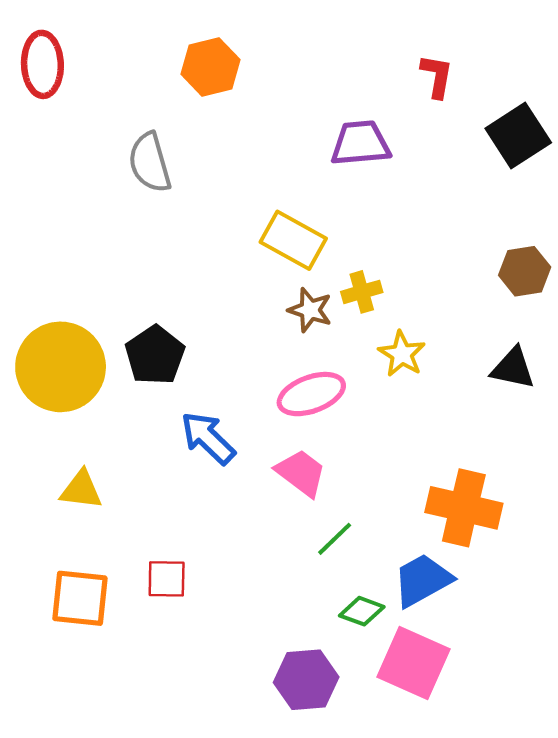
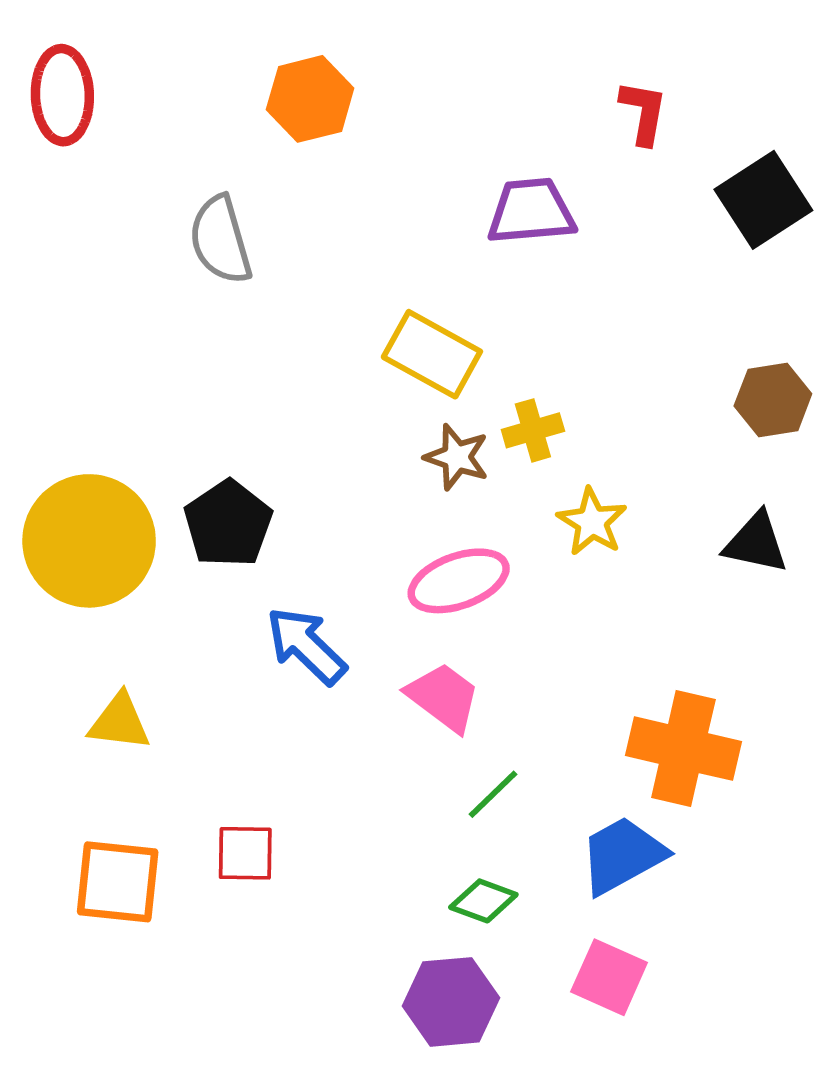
green diamond: (362, 611) -> (483, 901), moved
pink square: (413, 663) -> (609, 977), size x0.7

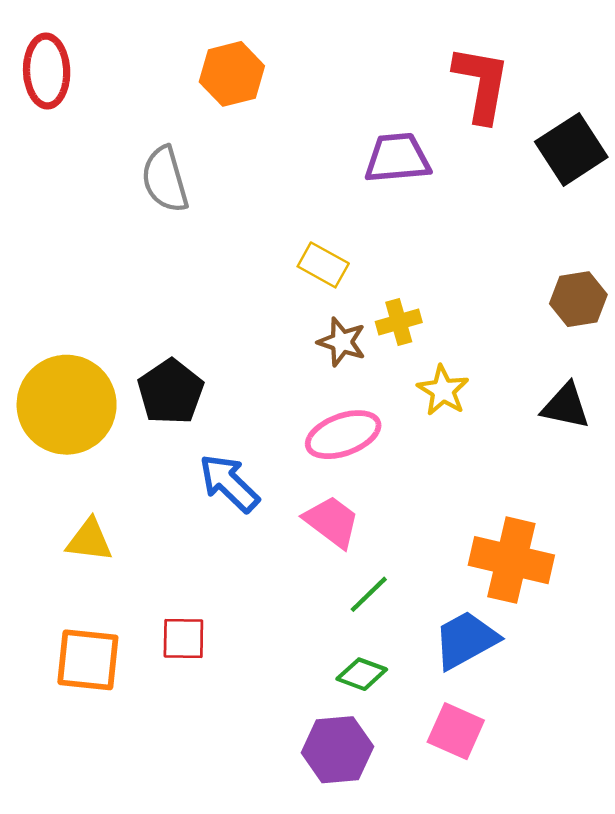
red L-shape: (643, 112) -> (481, 84), size x1.6
yellow rectangle: (432, 354) -> (323, 265), size x0.7

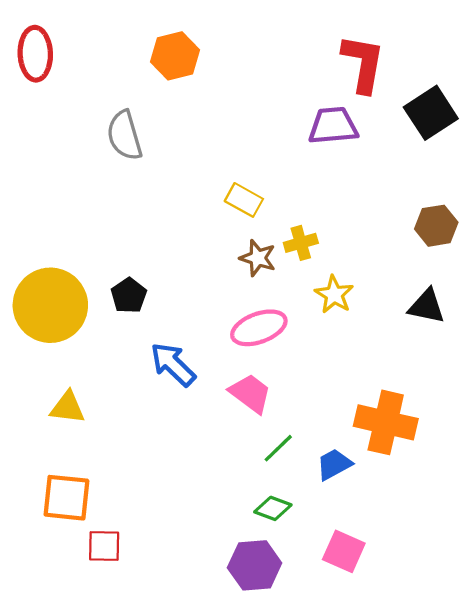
purple trapezoid: (397, 158) -> (333, 126), moved
black pentagon: (171, 392) -> (129, 296), size x0.7
red square: (183, 639) -> (104, 546), moved
blue trapezoid: (466, 640) -> (334, 464), moved, size x0.7

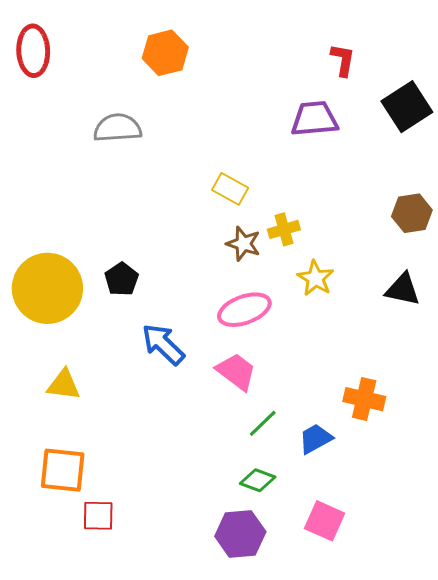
red L-shape: (363, 63) -> (343, 60), size x0.6
gray semicircle: (125, 135) -> (117, 128), turned 102
orange cross: (386, 422) -> (364, 399), size x0.7

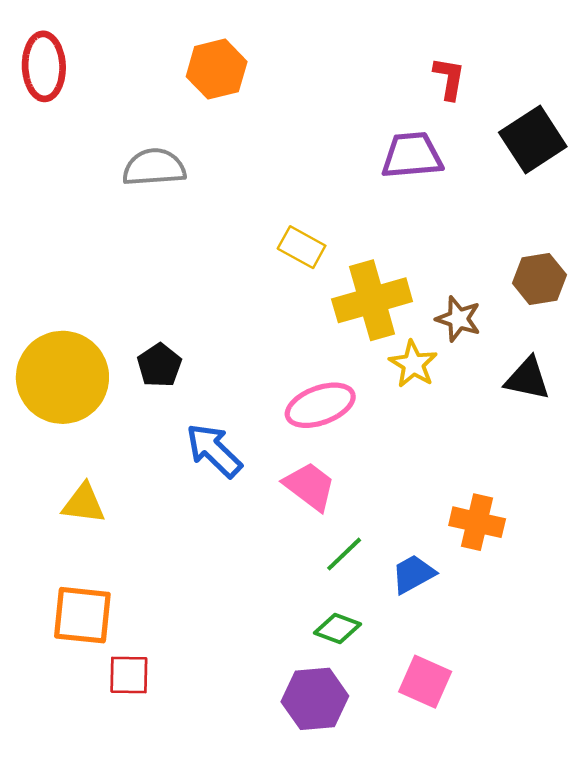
yellow cross: (284, 229) -> (372, 300), size x1.8
brown star: (243, 244) -> (458, 319), moved

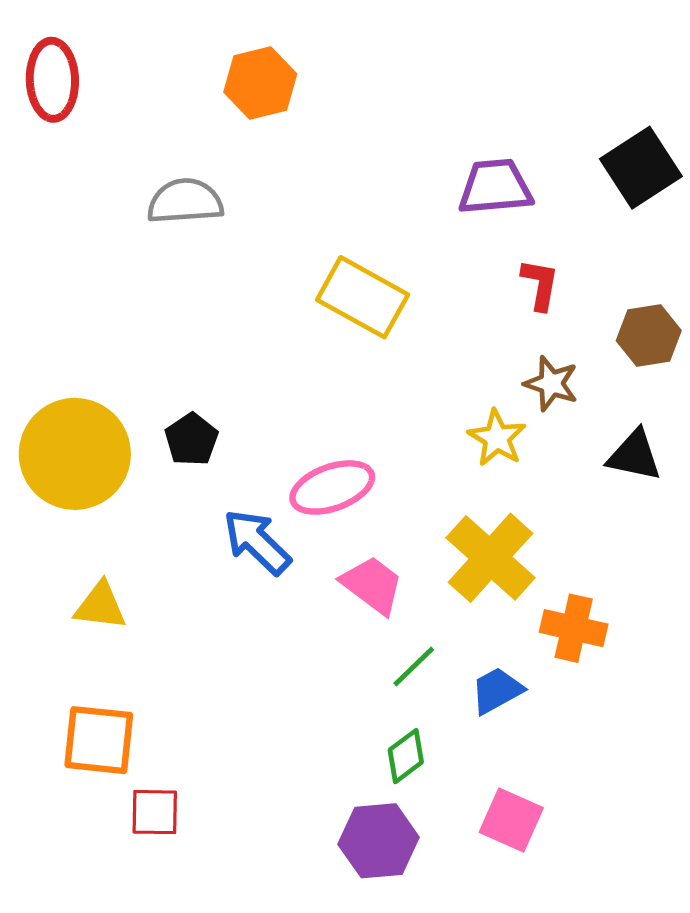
red L-shape: (449, 78) -> (540, 284), moved
yellow rectangle: (302, 247) -> (363, 297), size x1.6
yellow cross: (372, 300) -> (490, 558), moved, turned -32
pink ellipse: (320, 405) -> (332, 487), moved
green diamond: (337, 628) -> (406, 756), turned -57

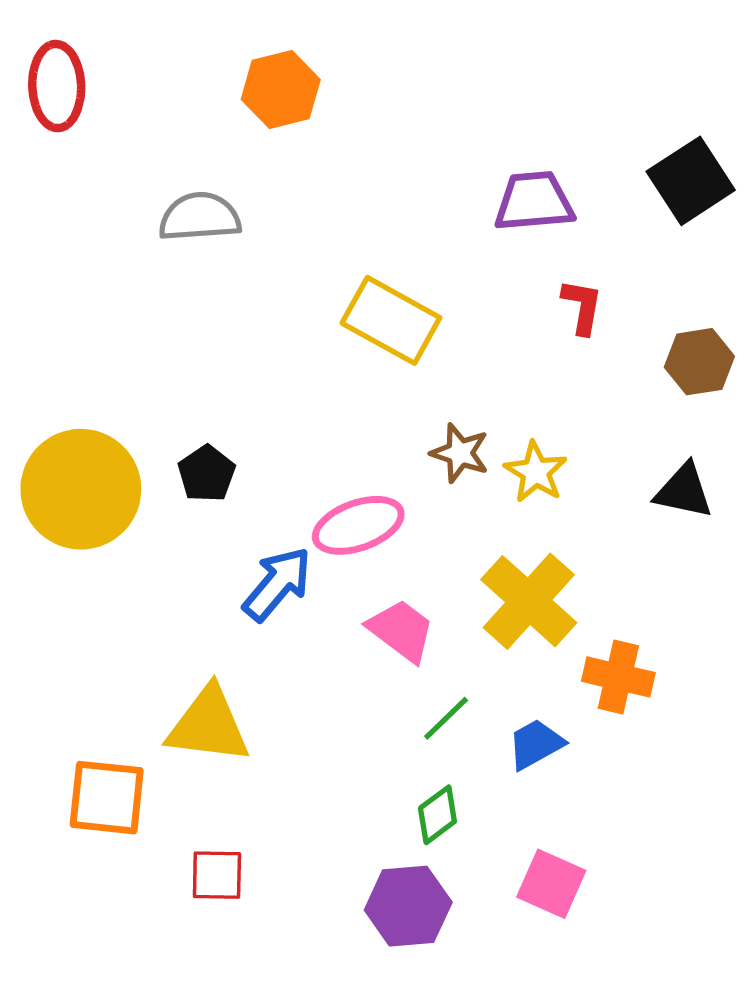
brown star: (551, 384) -> (460, 453), moved
blue arrow: (257, 542) -> (277, 584), turned 86
yellow triangle: (100, 606) -> (208, 725), moved, size x1.5
red square: (155, 812) -> (217, 875), moved

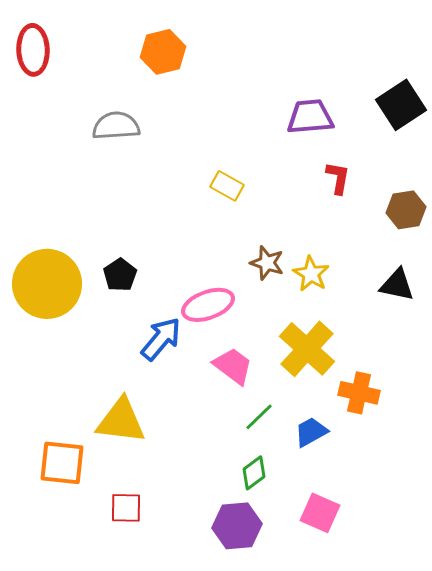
yellow rectangle: (391, 320) -> (227, 186), size x0.6

